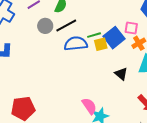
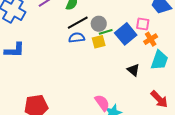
gray circle: (45, 26) -> (99, 24), moved
blue semicircle: (76, 44) -> (77, 38), moved, size x0.7
yellow square: (101, 44) -> (99, 42), moved

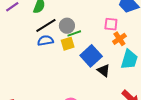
blue square: (126, 34) -> (91, 56), moved

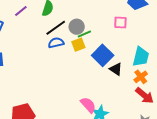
orange cross: (119, 39) -> (141, 77), moved

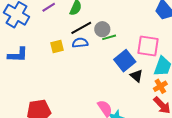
pink square: (120, 22) -> (148, 46), moved, size x1.6
yellow square: (78, 45) -> (57, 46), moved

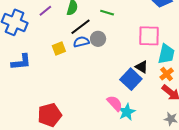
gray circle: (102, 29) -> (98, 39), moved
green line: (109, 37) -> (107, 13), moved, turned 40
blue square: (125, 61) -> (131, 79), moved

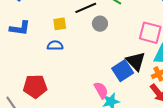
blue semicircle: (81, 42) -> (55, 45), moved
black triangle: (142, 67) -> (136, 61), size x1.5

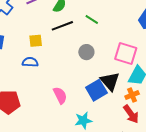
gray circle: (100, 24) -> (86, 52), moved
pink semicircle: (101, 90) -> (60, 95), moved

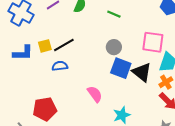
black line: (62, 26) -> (64, 45), moved
yellow square: (36, 41) -> (45, 46), moved
blue square: (96, 90) -> (121, 68), moved, turned -30

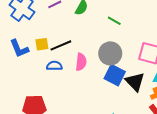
gray circle: (114, 47) -> (110, 53), size x1.5
blue L-shape: (23, 53) -> (19, 48), turned 60
pink semicircle: (95, 94) -> (81, 62), moved, turned 36

